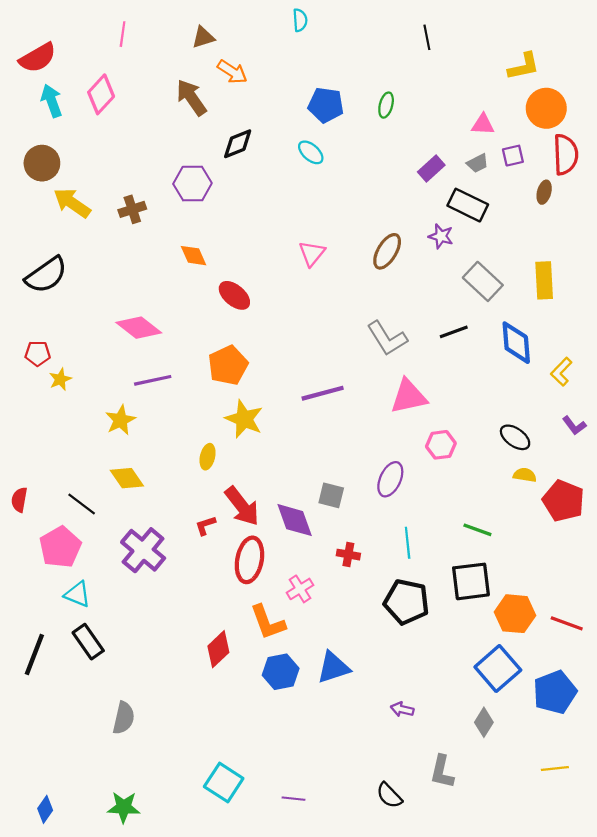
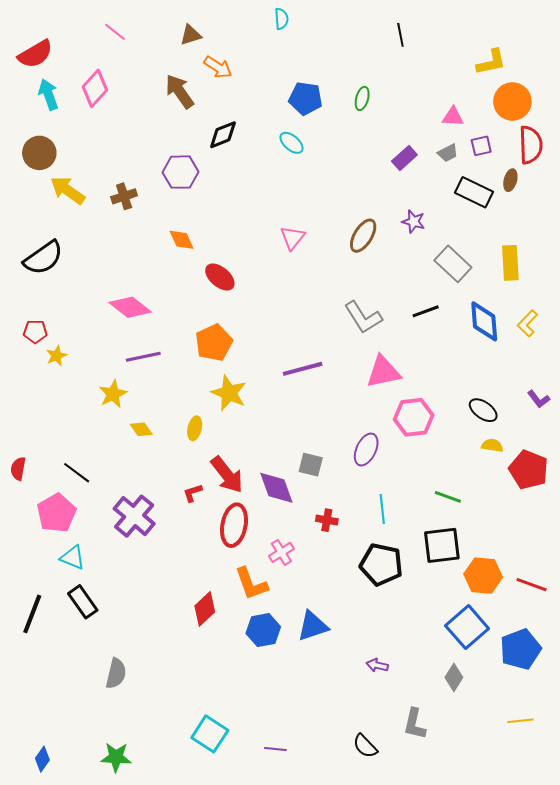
pink line: (123, 34) -> (115, 32), turned -60
black rectangle: (468, 205) -> (474, 192), moved
yellow L-shape: (561, 372) -> (528, 323), moved
pink hexagon: (441, 445) -> (414, 417), size x1.4
yellow diamond: (127, 478) -> (141, 429), moved, size x0.7

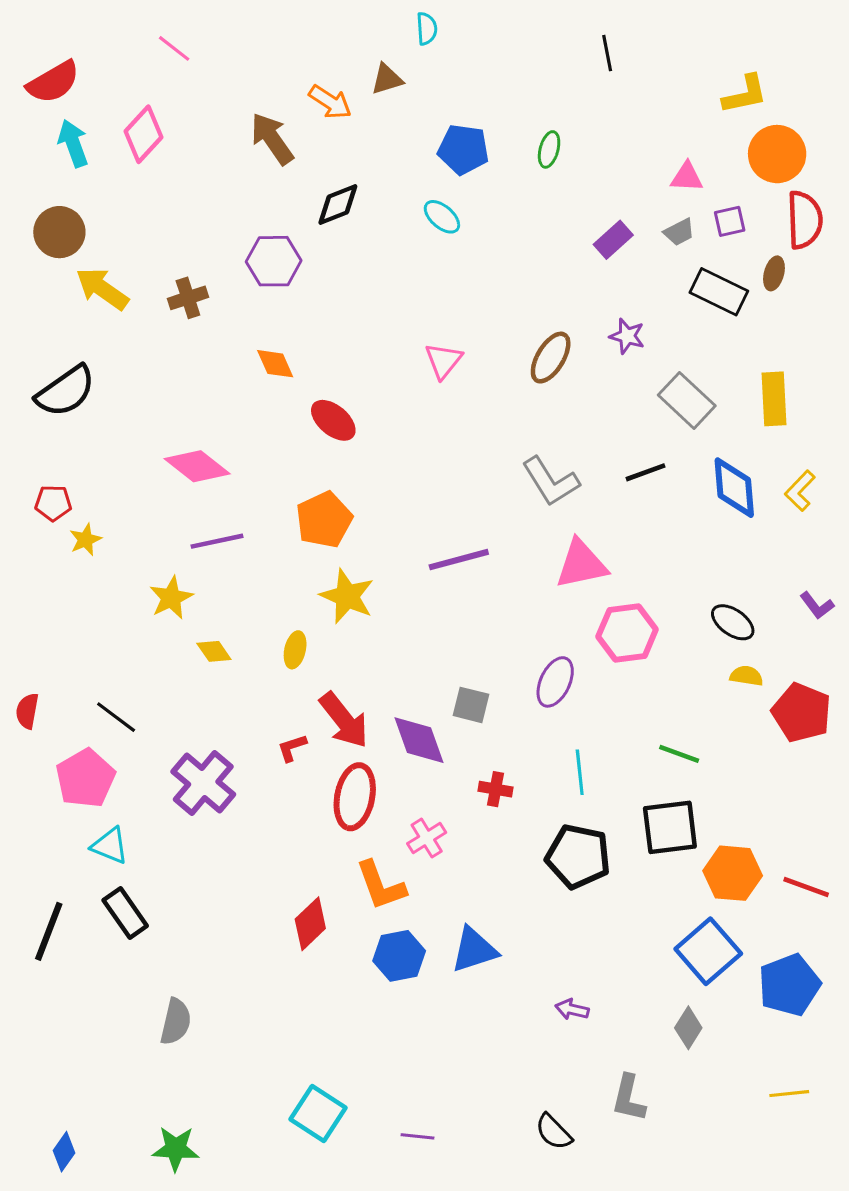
brown triangle: (191, 35) -> (387, 79), moved

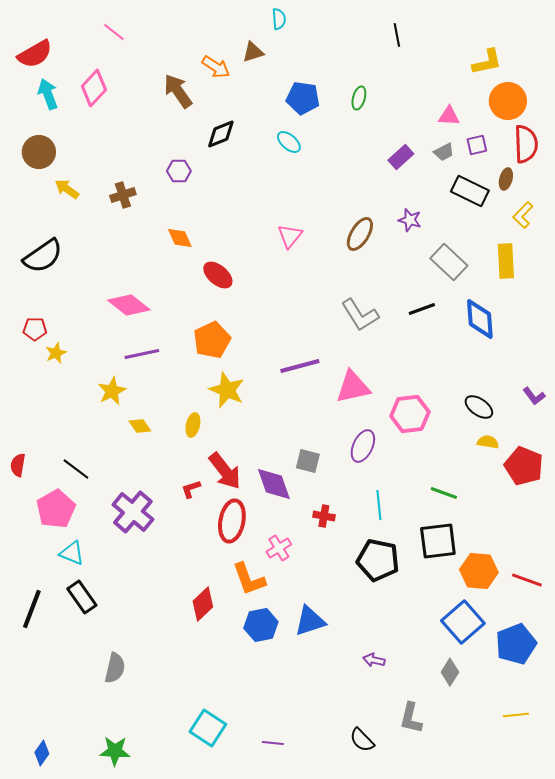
purple hexagon: (274, 261) -> (179, 171), size x0.7
yellow arrow: (102, 289) -> (67, 189), size x0.7
yellow L-shape: (800, 491) -> (523, 215), moved
pink triangle: (581, 564) -> (353, 387), moved

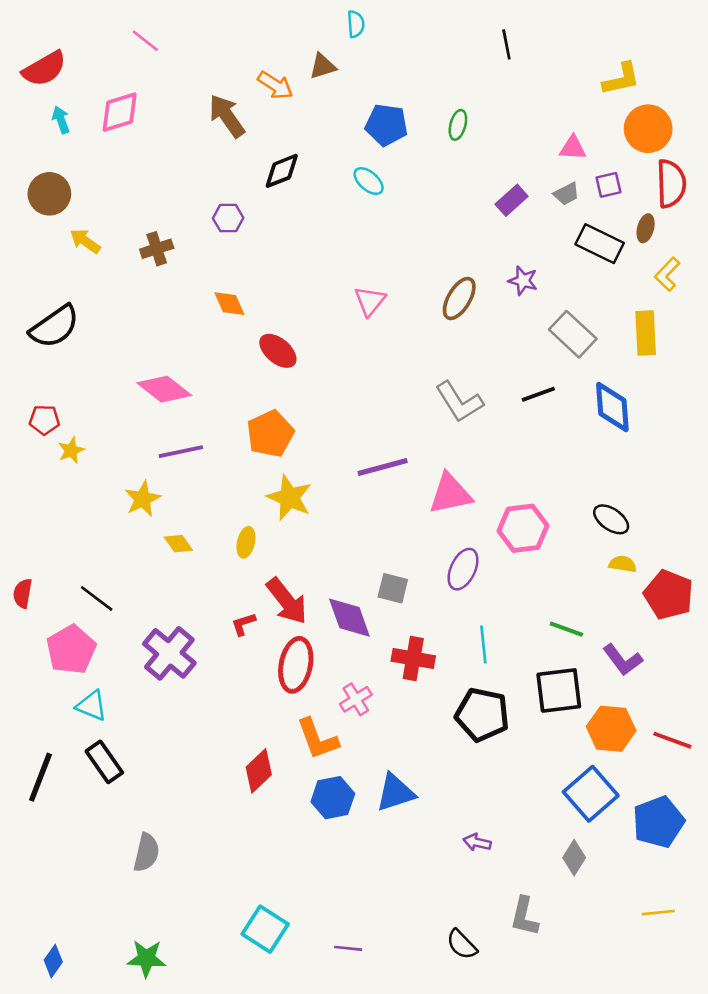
pink diamond: (94, 88) -> (120, 112), turned 30
cyan arrow: (48, 94) -> (61, 120), size x0.7
purple L-shape: (534, 396) -> (623, 660), moved, size x1.4
red cross: (324, 516) -> (413, 658), size x1.5

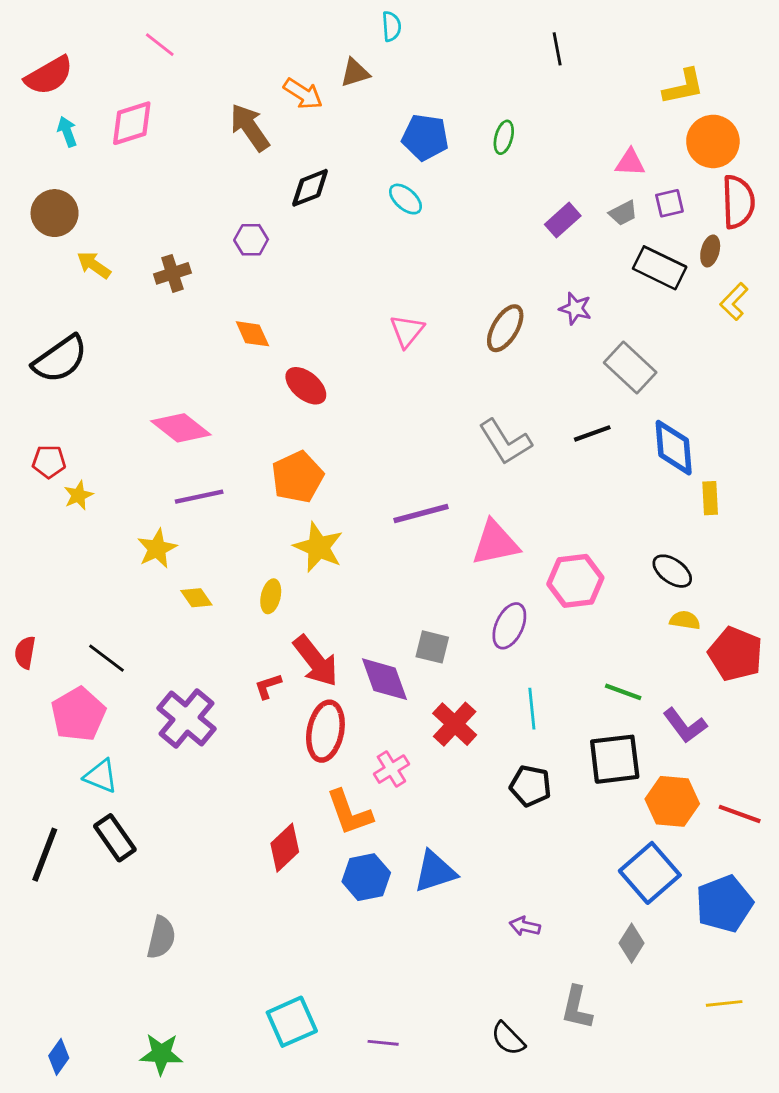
yellow rectangle: (646, 333) -> (710, 498), moved, size x0.7
red cross: (413, 658) -> (455, 724), turned 33
black pentagon: (482, 715) -> (530, 786), size x0.7
cyan square: (265, 929) -> (292, 1022), turned 33

